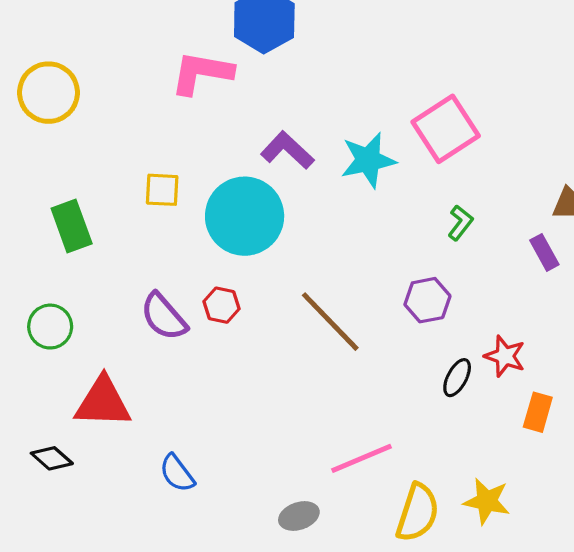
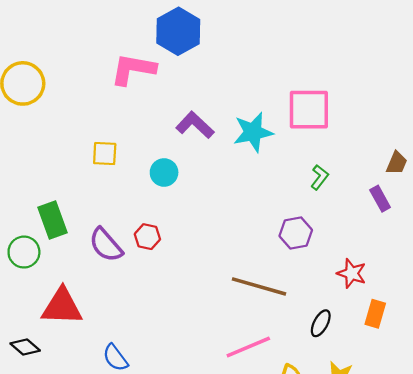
pink square: (446, 129) -> (309, 110), turned 33
cyan circle: (245, 216) -> (164, 172), size x0.5
green rectangle: (72, 226) -> (52, 220), moved
brown line: (330, 322) -> (259, 286), moved, turned -30
black ellipse: (457, 378) -> (321, 323), moved

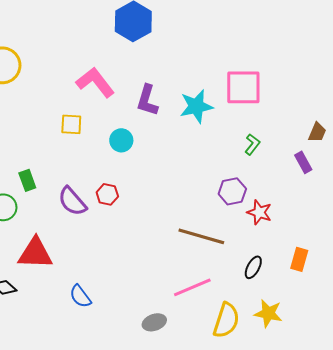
pink L-shape: (133, 69) -> (95, 82), moved, turned 42
purple L-shape: (195, 125) -> (147, 100), turned -116
green rectangle: (52, 220) -> (27, 180), size x0.7
red star: (352, 273) -> (259, 212), moved

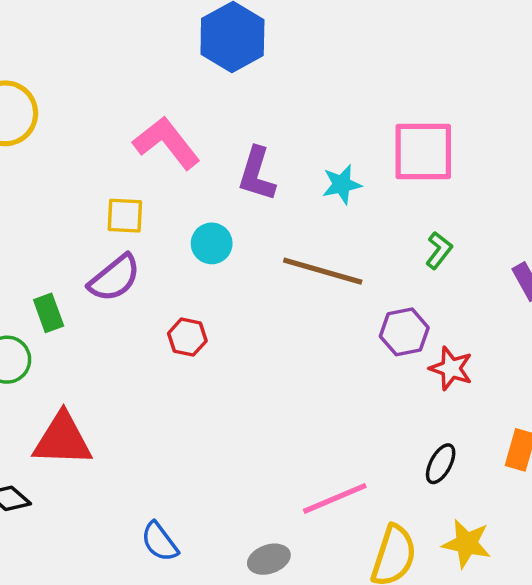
cyan star: (196, 106) -> (342, 184), size x0.7
purple semicircle: (72, 201) -> (114, 278), moved, turned -88
brown line: (201, 236) -> (323, 271), moved
blue semicircle: (80, 296) -> (160, 542), moved

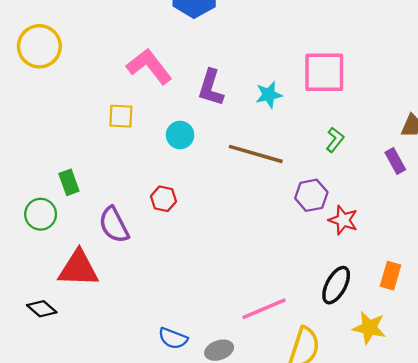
purple semicircle: (114, 278) -> (114, 225), moved, turned 102
black ellipse: (441, 464) -> (336, 285), size x1.4
blue semicircle: (160, 542) -> (173, 338), moved, turned -32
yellow star: (467, 544) -> (369, 328), moved

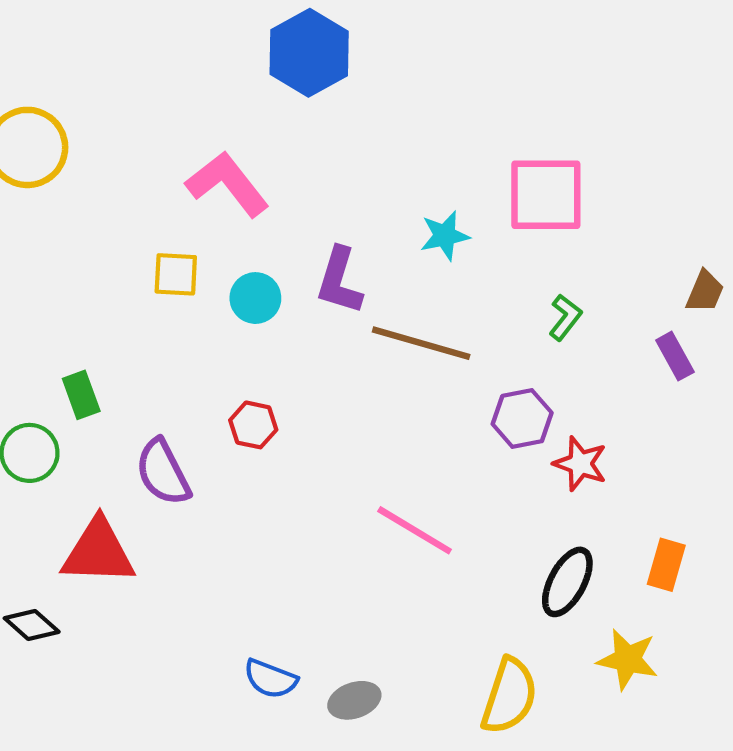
purple L-shape: (211, 88) -> (339, 281), moved
cyan circle: (180, 135) -> (255, 298), moved
pink line: (264, 309) -> (415, 530), moved, turned 54

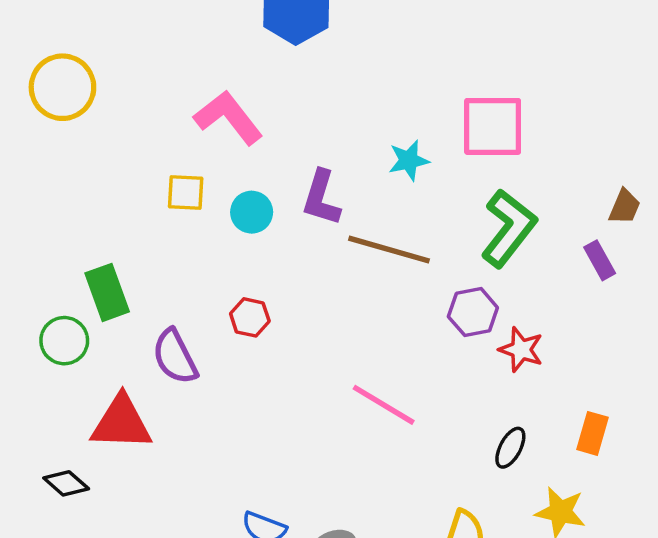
green L-shape: (565, 317) -> (509, 228), size x2.0
green rectangle: (81, 395) -> (107, 292), size x1.4
black ellipse: (567, 582) -> (510, 448), size x0.7

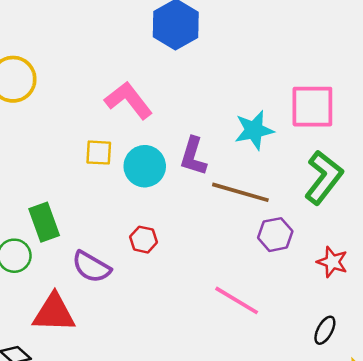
cyan star: (409, 160) -> (254, 130), size x1.4
cyan circle: (252, 212) -> (145, 166), size x1.4
purple hexagon: (473, 312) -> (275, 235), moved
purple semicircle: (175, 357) -> (91, 267), turned -33

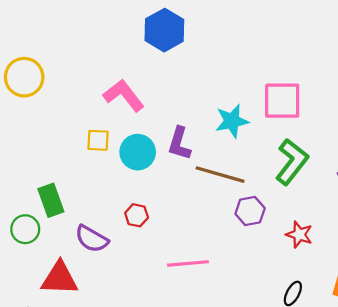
pink line: (237, 300) -> (188, 263), moved, turned -36

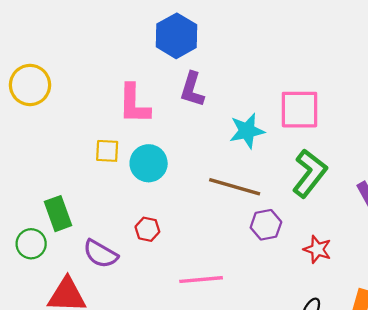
pink L-shape: (124, 95) -> (134, 104), turned -141
purple L-shape: (179, 144) -> (192, 89), moved

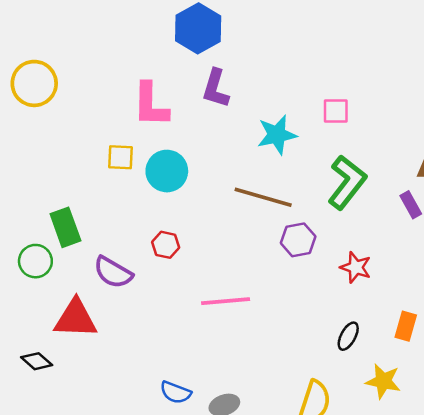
pink square: (299, 110) -> (336, 111), size x0.6

